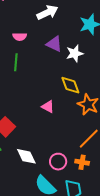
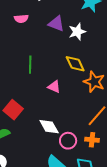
green line: (16, 62) -> (30, 65), moved
white diamond: (26, 156) -> (49, 127), moved

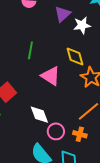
purple triangle: (56, 24) -> (63, 14), turned 48
pink triangle: (54, 87) -> (51, 76), size x1.5

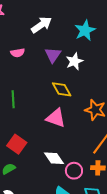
green line: (30, 50) -> (13, 99), moved
yellow diamond: (75, 57) -> (62, 89), moved

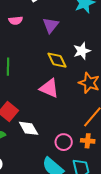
white star: (74, 61) -> (82, 51), moved
white diamond: (54, 158) -> (29, 128), moved

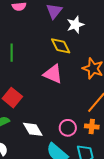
white star: (82, 51) -> (75, 25), moved
white diamond: (29, 128) -> (33, 129), moved

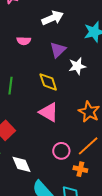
yellow diamond: (61, 46) -> (48, 82), moved
pink circle: (68, 128) -> (61, 151), moved

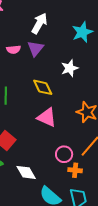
white arrow: (53, 18) -> (39, 23), turned -30
purple triangle: (58, 50) -> (35, 48), moved
orange cross: (80, 169) -> (75, 170), moved

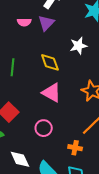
pink circle: (64, 154) -> (44, 128), moved
white diamond: (26, 172) -> (20, 159), moved

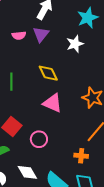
white star: (78, 46) -> (75, 44), moved
pink circle: (44, 128) -> (39, 139), moved

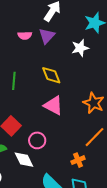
orange cross: (81, 156) -> (78, 160), turned -32
white diamond: (27, 172) -> (24, 160), moved

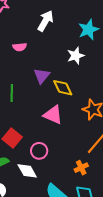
purple triangle: (47, 36) -> (42, 76), moved
yellow diamond: (51, 75) -> (63, 88), moved

